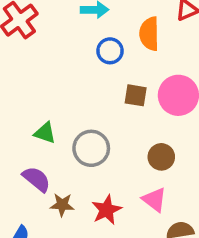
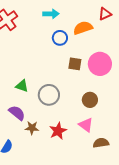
orange semicircle: (149, 34) -> (83, 28), turned 72

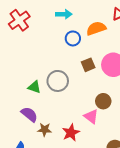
brown square: (75, 64) -> (88, 65), turned -32
gray circle: (49, 95) -> (58, 81), moved
pink triangle: (86, 125) -> (91, 116), moved

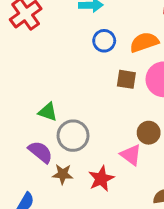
orange semicircle: (96, 28) -> (144, 42), moved
brown square: (88, 65) -> (126, 79), turned 32
gray circle: (58, 81) -> (73, 136), moved

